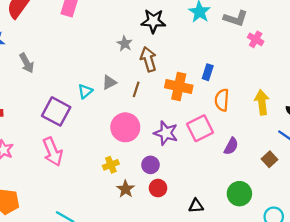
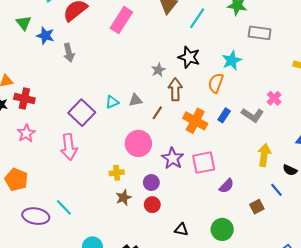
gray L-shape: (236, 18) -> (252, 115), moved
gray arrow: (27, 63) -> (69, 53), moved
orange semicircle: (222, 100) -> (216, 83), moved

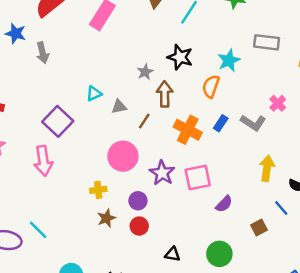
gray rectangle: (260, 33) -> (267, 42), moved
cyan triangle: (112, 102) -> (94, 93), moved

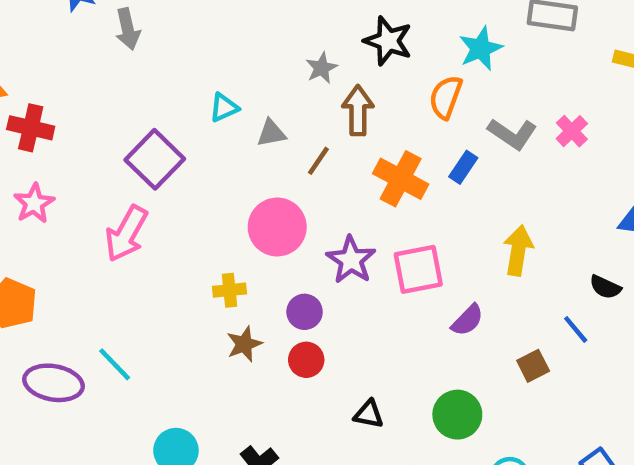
gray L-shape: (253, 123) -> (512, 134), moved
pink arrow: (43, 161) -> (126, 234), turned 36
yellow arrow: (267, 168) -> (518, 250), moved

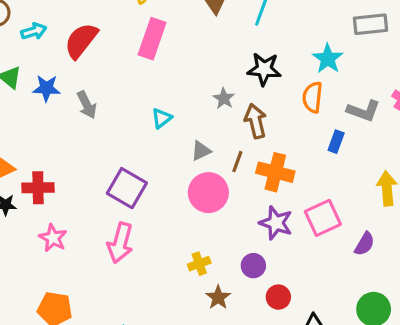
cyan triangle: (224, 108) -> (162, 118), moved
orange cross: (401, 179) -> (275, 172), moved
pink circle: (277, 227) -> (208, 193), moved
red circle: (306, 360) -> (278, 297), moved

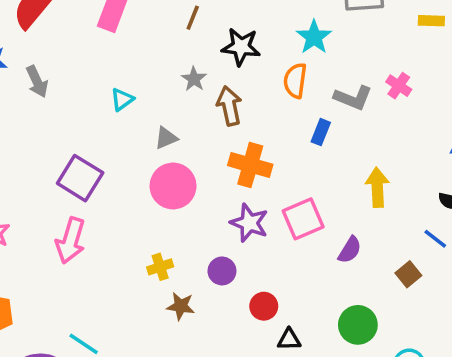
brown line: (237, 162) -> (193, 18), moved
brown star: (218, 297) -> (181, 306), turned -30
red circle: (278, 297) -> (264, 306), moved

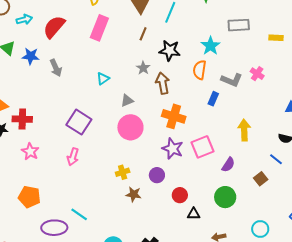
pink arrow: (71, 240) -> (73, 157), size x0.7
green circle: (358, 325) -> (225, 197), moved

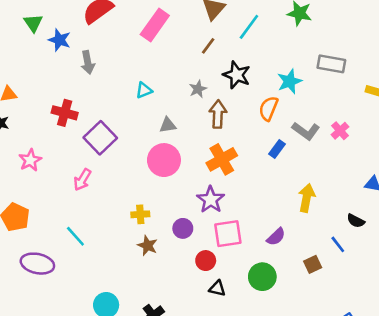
orange cross: (174, 116) -> (222, 159), turned 30
red cross: (22, 119) -> (65, 113), moved
pink square: (203, 147) -> (228, 234), moved
cyan line: (79, 214) -> (75, 236), moved

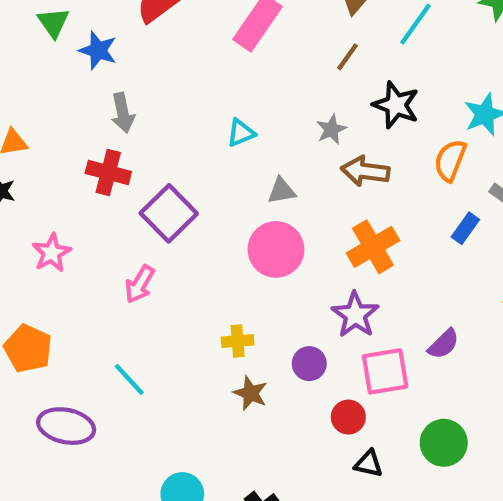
gray arrow: (88, 62) -> (123, 113), moved
brown arrow: (218, 114) -> (365, 171), turned -84
purple semicircle: (276, 237) -> (444, 344), moved

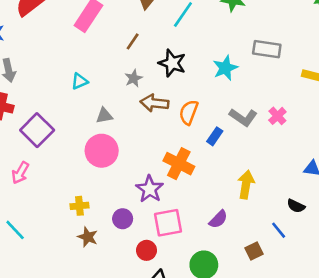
brown line: (347, 57) -> (133, 41), moved
orange semicircle: (450, 160) -> (189, 112), moved
orange cross: (373, 247) -> (179, 164), moved, turned -32
purple semicircle: (444, 344) -> (218, 219), moved

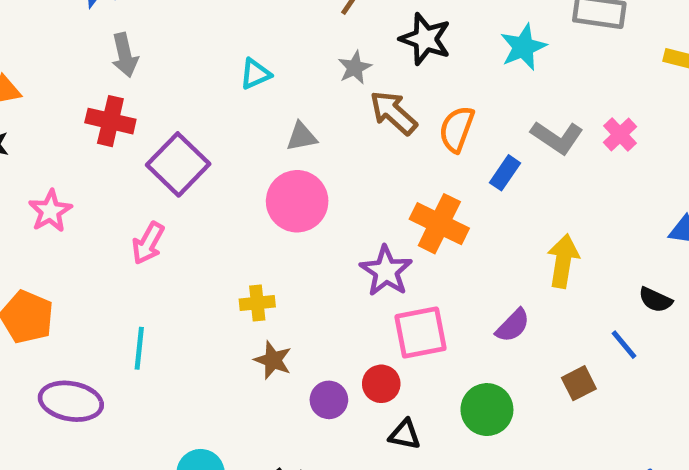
brown arrow: (154, 103) -> (393, 113), turned 36
purple circle: (123, 219) -> (329, 400), moved
cyan line: (15, 230) -> (139, 348), turned 50

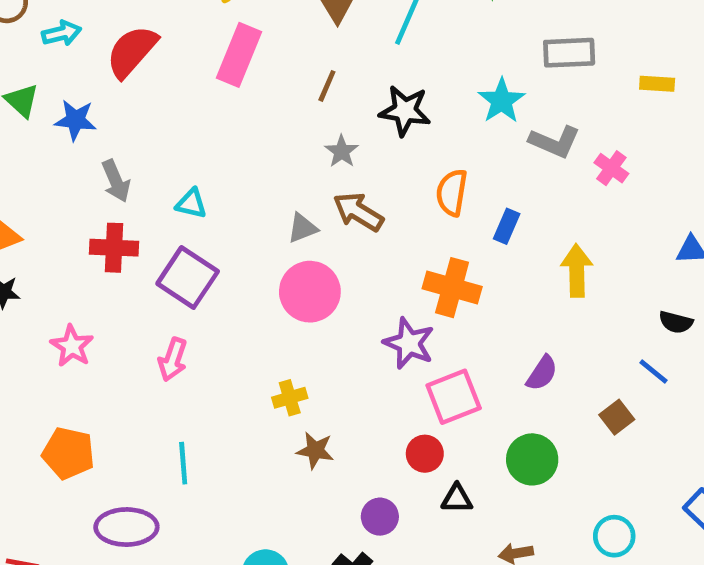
cyan triangle: (255, 74) -> (191, 204), moved, turned 48
brown arrow: (393, 113) -> (358, 212), moved
gray L-shape: (557, 137) -> (555, 142), moved
yellow arrow: (563, 261) -> (577, 271), moved
purple circle: (329, 400) -> (380, 517), moved

